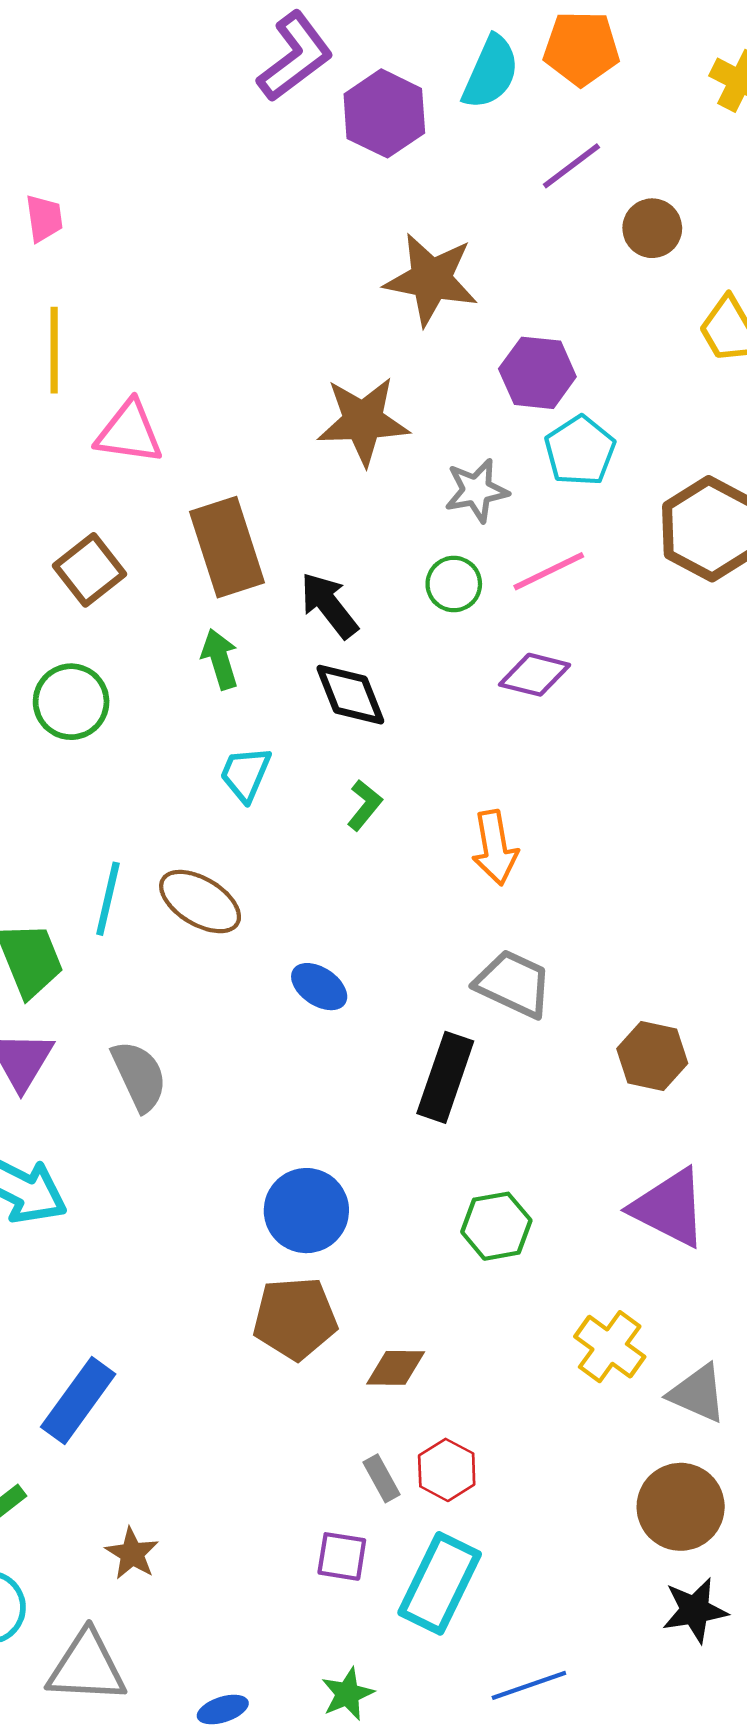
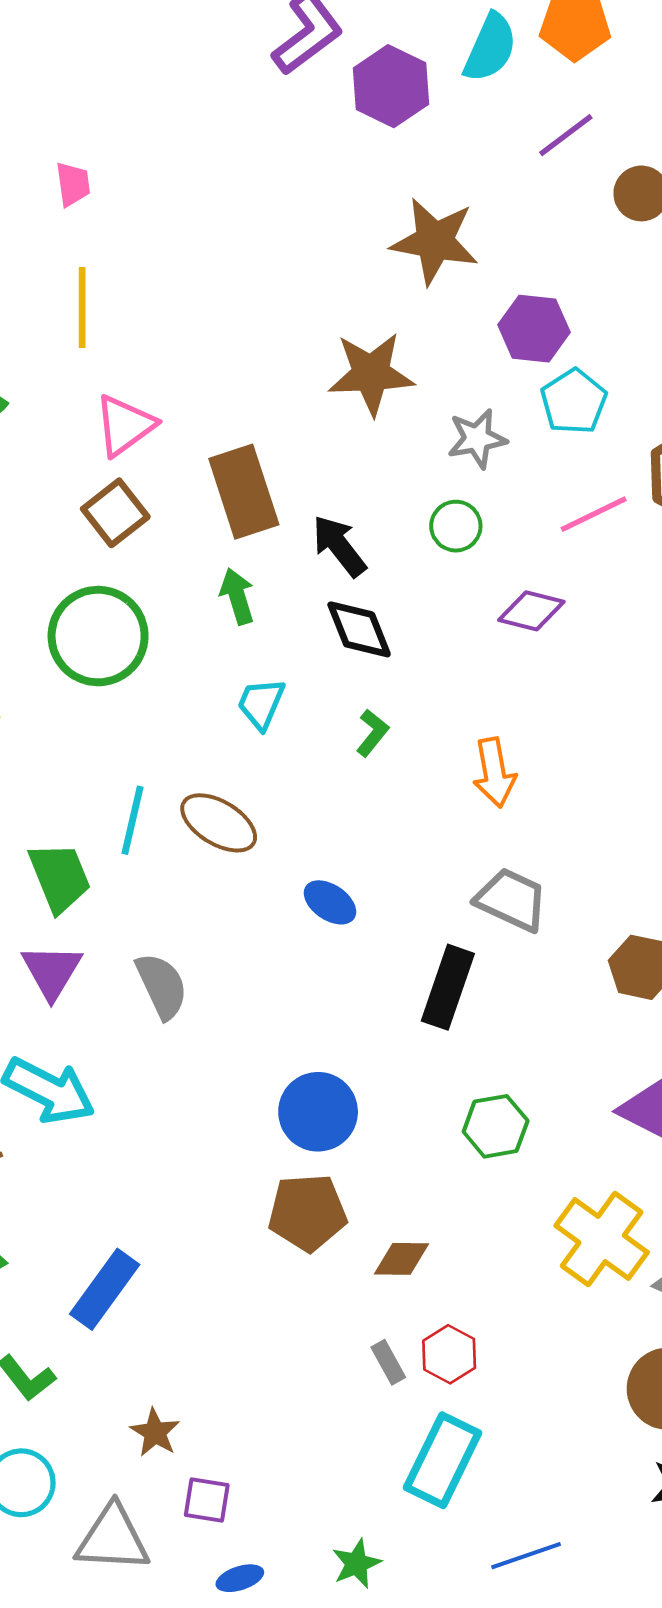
pink triangle: (129, 432) -> (125, 425), moved, turned -44
pink line: (549, 571) -> (594, 514), moved
green circle: (71, 702) -> (98, 636), size x1.4
yellow cross: (610, 1347) -> (602, 1239), size x1.4
purple square: (342, 1556) -> (207, 1500), moved

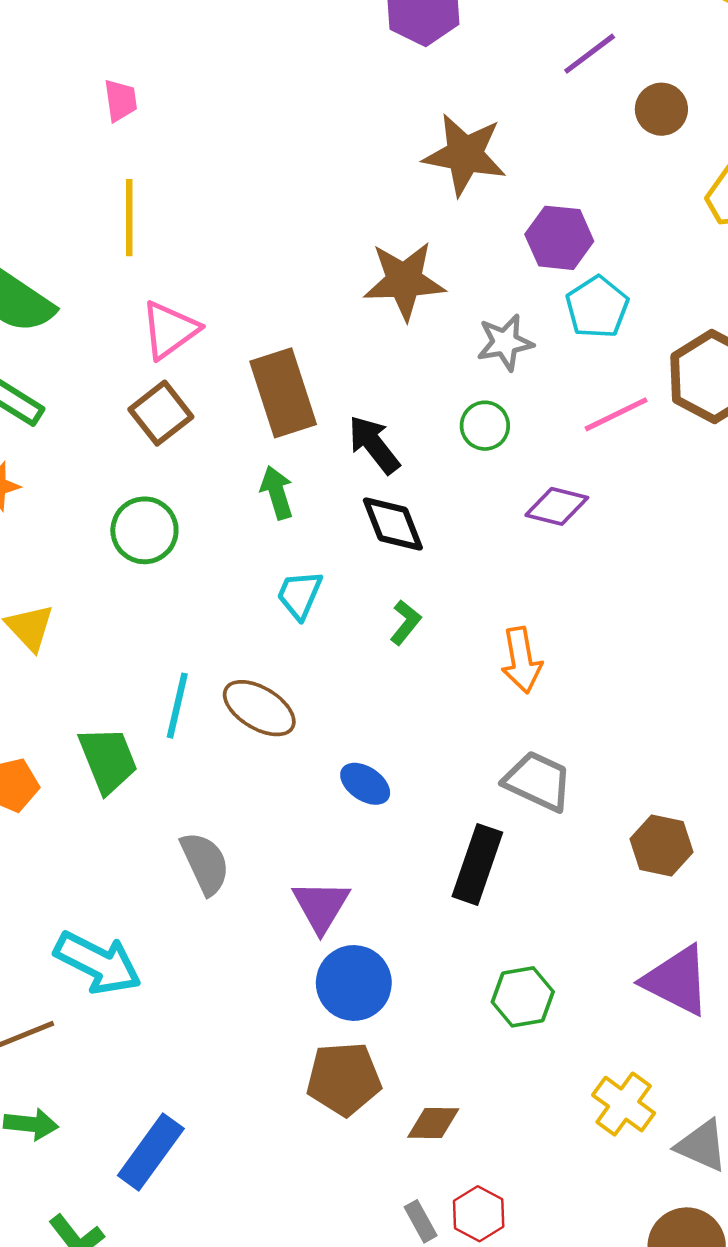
green circle: (98, 636) -> (144, 530), size x0.7
purple triangle: (52, 971) -> (321, 906), moved
yellow cross: (602, 1239) -> (624, 1104), size x0.7

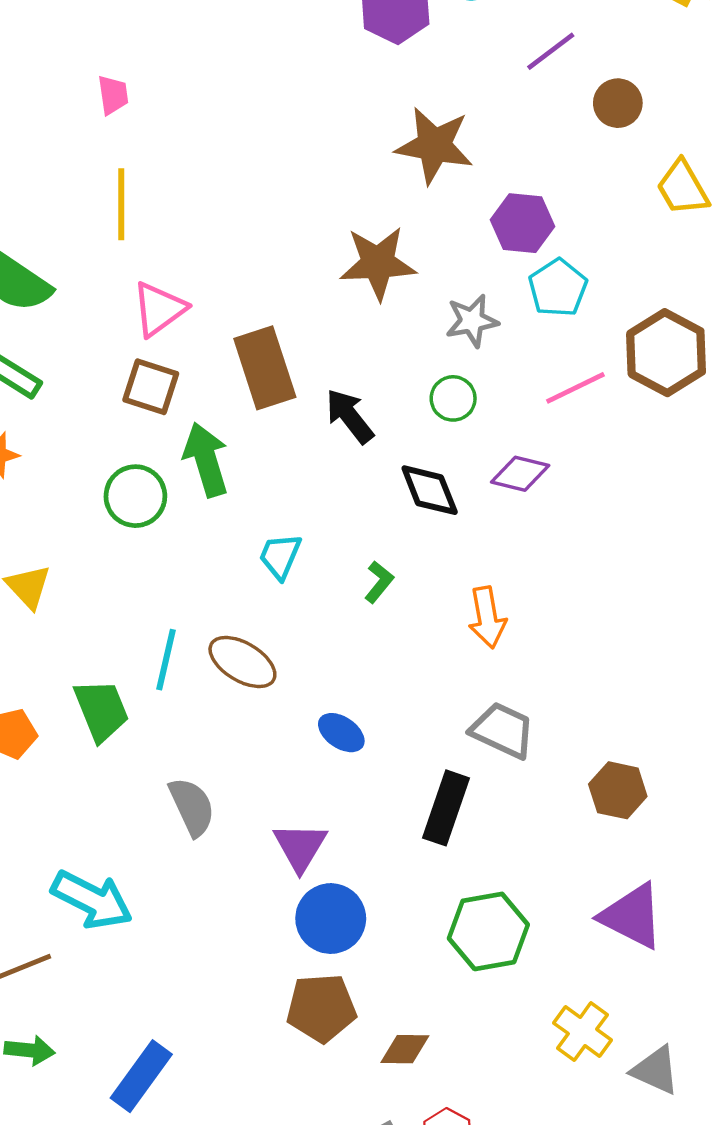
brown square: (161, 413) -> (151, 387), turned -34
green arrow: (277, 493) -> (206, 460), moved, size x1.5
black diamond: (393, 524) -> (430, 490), moved
green hexagon: (523, 997) -> (488, 931), size x1.4

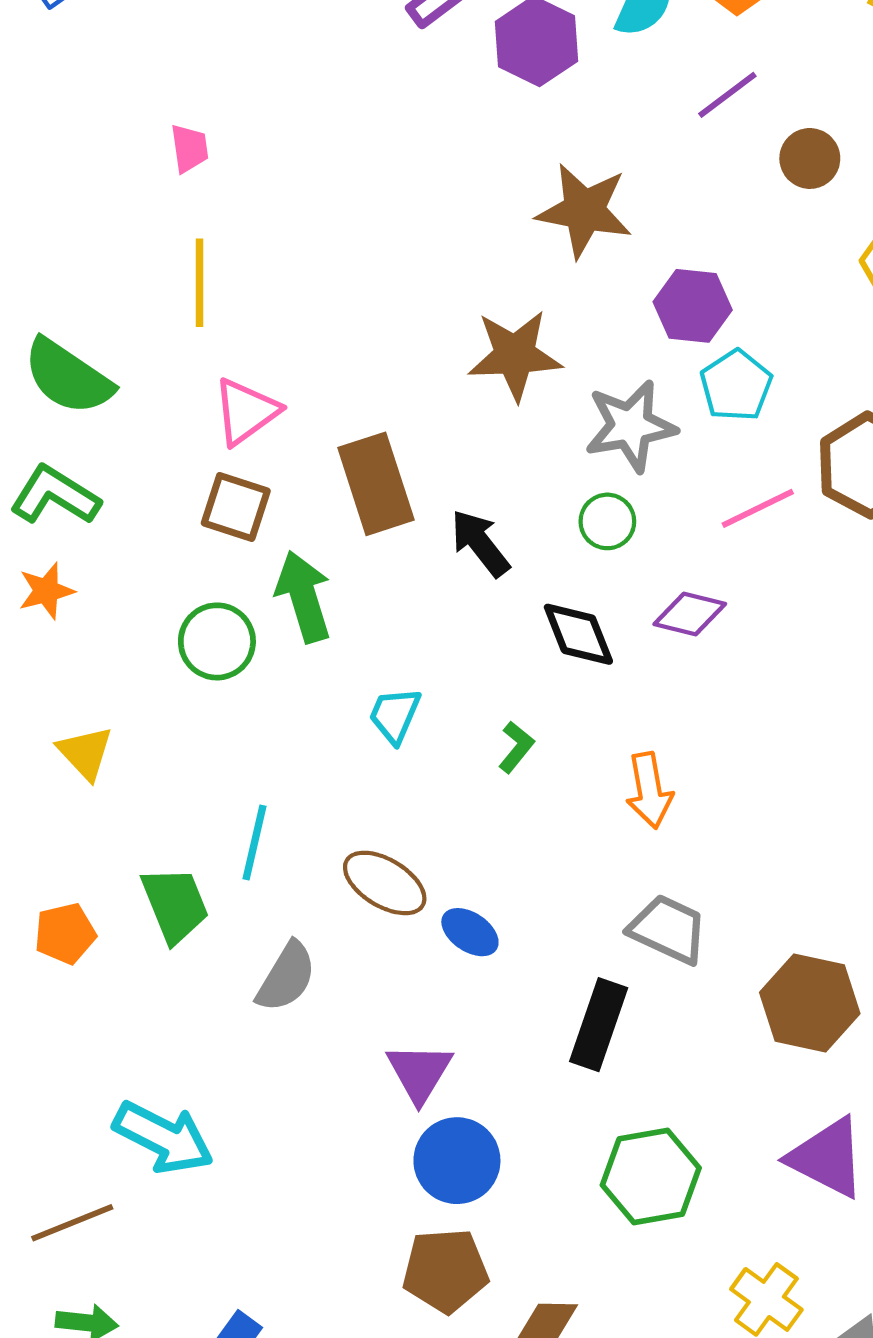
gray star: (472, 321) -> (630, 426), size x1.4
brown ellipse: (242, 662) -> (385, 883), moved
brown hexagon: (618, 790) -> (810, 1003), size x1.4
gray semicircle: (192, 807) -> (286, 977), moved, turned 56

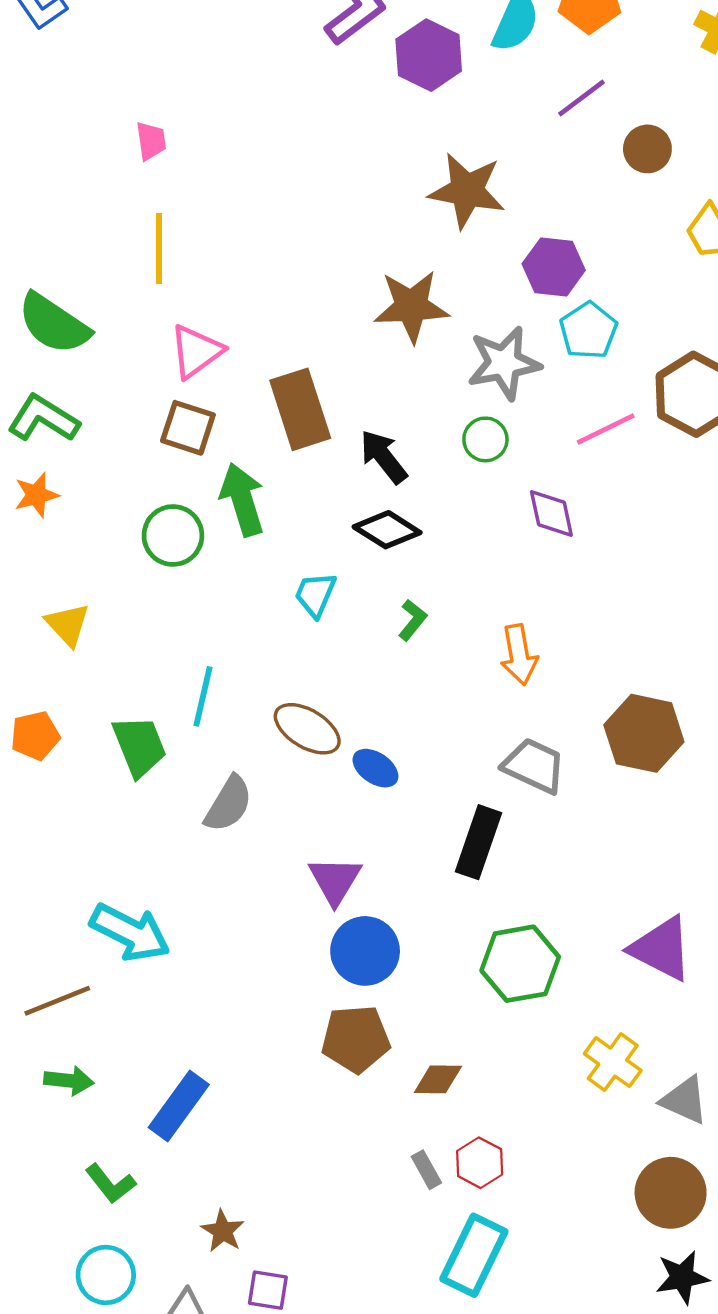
purple diamond: (690, 614) -> (551, 513), turned 64
black diamond: (578, 634) -> (387, 530), moved, turned -36
orange pentagon: (65, 934) -> (35, 736), moved
brown hexagon: (810, 1003) -> (644, 733), moved

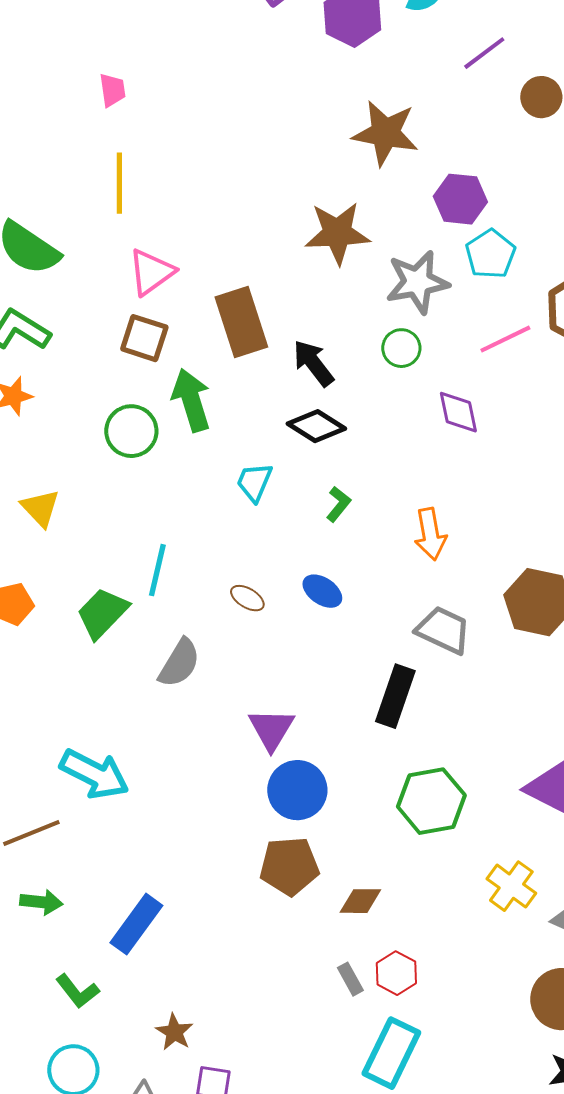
brown ellipse: (307, 729) -> (247, 598), size x0.6
green trapezoid: (139, 746) -> (102, 613), turned -114
blue ellipse: (375, 768) -> (322, 591), moved

